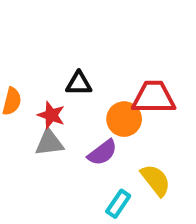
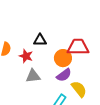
gray triangle: (49, 143) -> (33, 76), moved
purple semicircle: (102, 153) -> (64, 75), moved

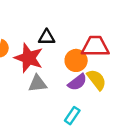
red star: (26, 56) -> (29, 58), size x1.6
yellow semicircle: (79, 89) -> (97, 80), moved

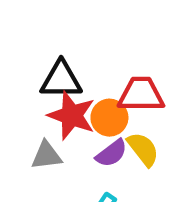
black triangle: (47, 37) -> (61, 80), size x1.5
red star: (29, 58) -> (72, 116), moved

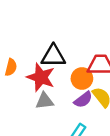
red star: (72, 116) -> (41, 77), moved

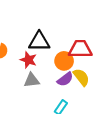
red star: (41, 77) -> (28, 60), size x0.7

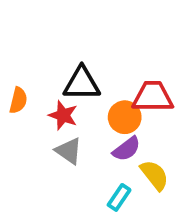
yellow semicircle: (81, 77) -> (155, 175), moved
gray triangle: (32, 80) -> (69, 151), turned 42

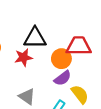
red star: (63, 115) -> (24, 57), turned -30
gray triangle: (69, 151) -> (27, 97), moved

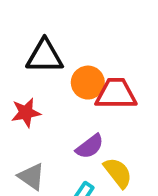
black triangle: (35, 38) -> (45, 56), moved
orange circle: (61, 59) -> (88, 83), moved

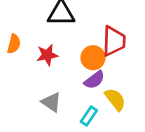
orange circle: (88, 83) -> (93, 58), moved
red trapezoid: (116, 94) -> (114, 41), turned 92

